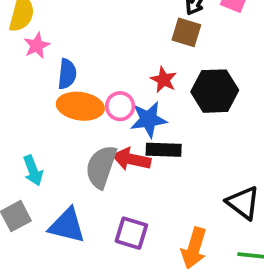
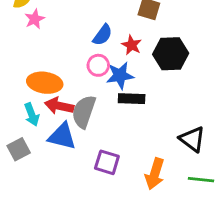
blue semicircle: (67, 74) -> (103, 35), moved, turned 30
orange ellipse: (80, 106) -> (45, 83), moved
red arrow: (131, 159) -> (59, 106), moved
blue triangle: (67, 225) -> (62, 136), moved

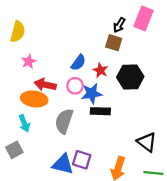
pink star: (35, 19) -> (29, 61), moved
red arrow: (59, 106) -> (45, 85), moved
blue triangle: (62, 136) -> (63, 164), moved

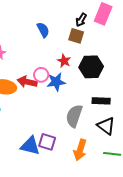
blue semicircle: (78, 63) -> (43, 30), moved, turned -63
red arrow: (45, 85) -> (27, 82), moved
black rectangle: (100, 111) -> (101, 101), moved
gray semicircle: (64, 121) -> (74, 116), moved

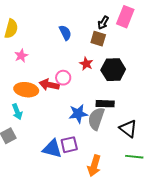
blue star: (56, 82) -> (78, 114), moved
black rectangle: (101, 101) -> (105, 104), moved
purple square: (47, 142) -> (69, 145), turned -30
orange arrow: (80, 150) -> (94, 166), moved

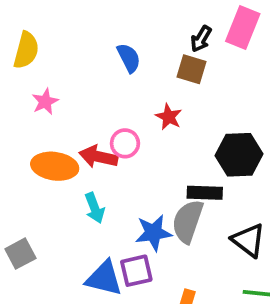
black hexagon: (113, 70) -> (239, 155), moved
cyan arrow: (17, 112) -> (95, 208), moved
blue star: (78, 114) -> (153, 233), moved

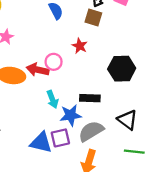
black rectangle: (205, 193) -> (90, 98), moved
cyan arrow: (95, 208) -> (52, 99), moved
gray semicircle: (188, 221) -> (91, 131), moved, turned 40

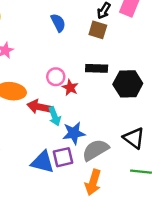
red star: (80, 46) -> (70, 88), moved
red arrow: (38, 70) -> (39, 107), moved
black rectangle: (90, 98) -> (97, 68), moved

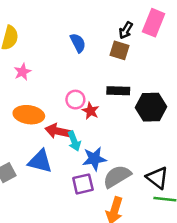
black triangle: (134, 138) -> (157, 178), moved
blue triangle: (43, 162) -> (40, 161), moved

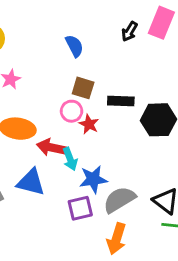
brown square: (120, 50) -> (83, 88), moved

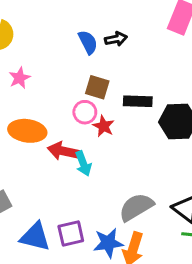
black arrow: (129, 31) -> (116, 39), moved, turned -132
blue star: (93, 179) -> (108, 243), moved
blue triangle: (31, 182) -> (35, 237), moved
purple square: (80, 208) -> (71, 234), moved

